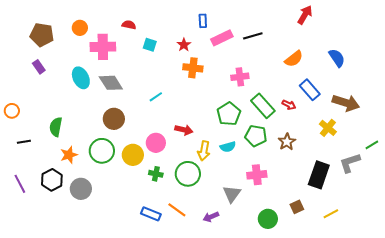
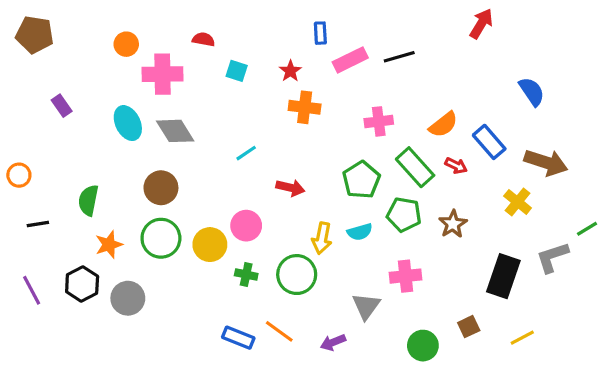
brown pentagon: (42, 35) -> (35, 35), moved
orange semicircle: (294, 59) -> (443, 125), moved
brown circle: (114, 119) -> (161, 188), moved
red arrow: (184, 130) -> (290, 188), moved

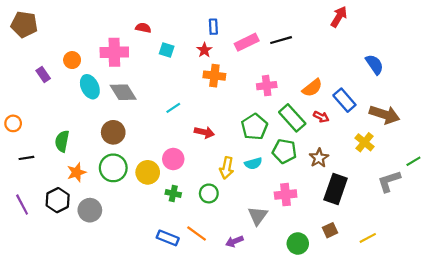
blue rectangle: (320, 33) -> (213, 27), moved
orange circle: (126, 44) -> (72, 60), moved
green circle: (297, 275) -> (209, 193), size x0.7
black rectangle: (503, 276) -> (336, 189), moved

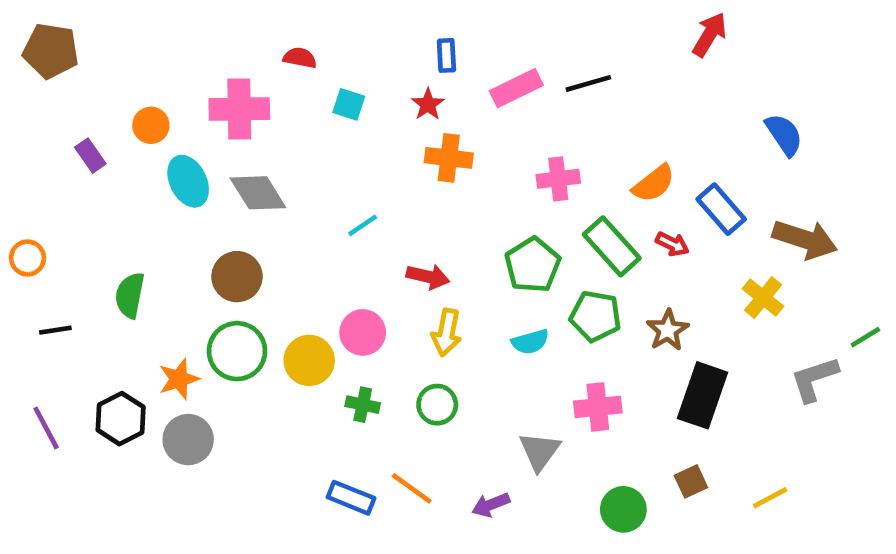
yellow arrow: (227, 168) -> (446, 332), moved
orange star: (77, 172) -> (179, 379), moved

